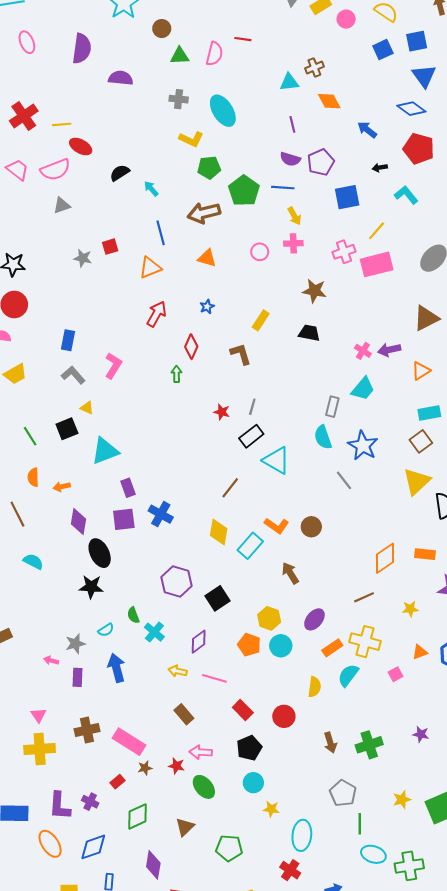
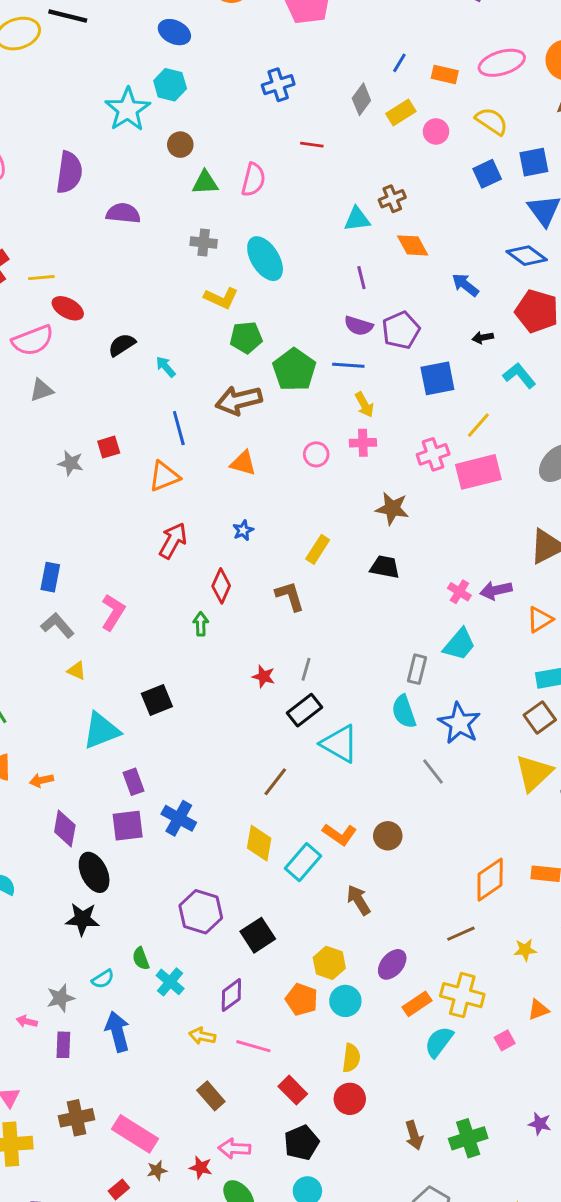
red line: (243, 39) -> (312, 145), moved
black square: (67, 429) -> (157, 700), moved
yellow semicircle: (314, 687) -> (351, 1058), moved

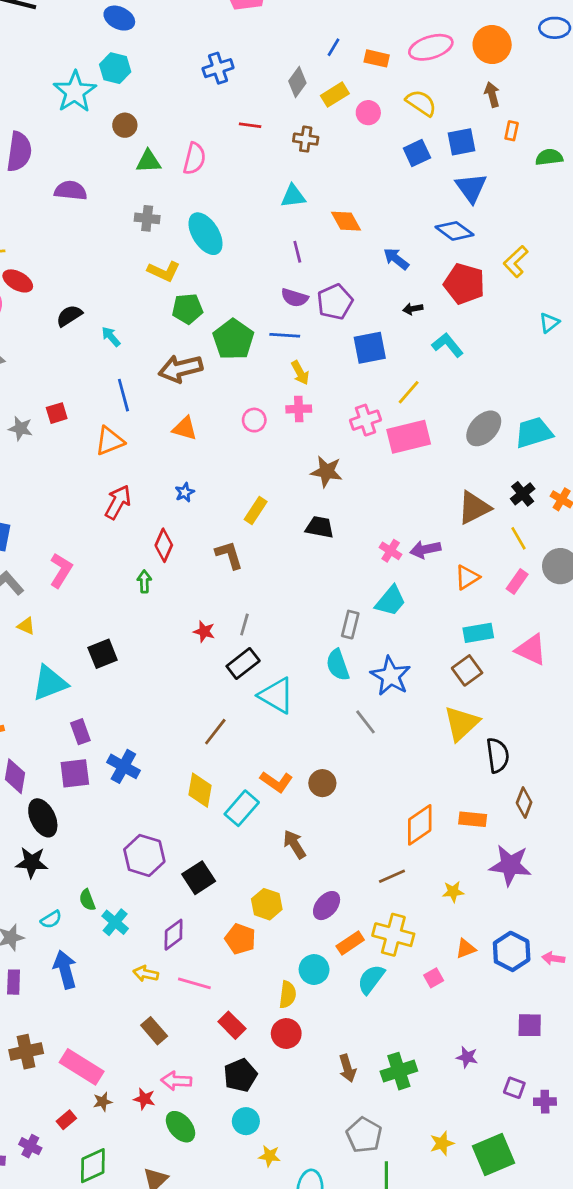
brown cross: (392, 199) -> (306, 139), moved, turned 30
cyan circle: (345, 1001) -> (314, 970), moved

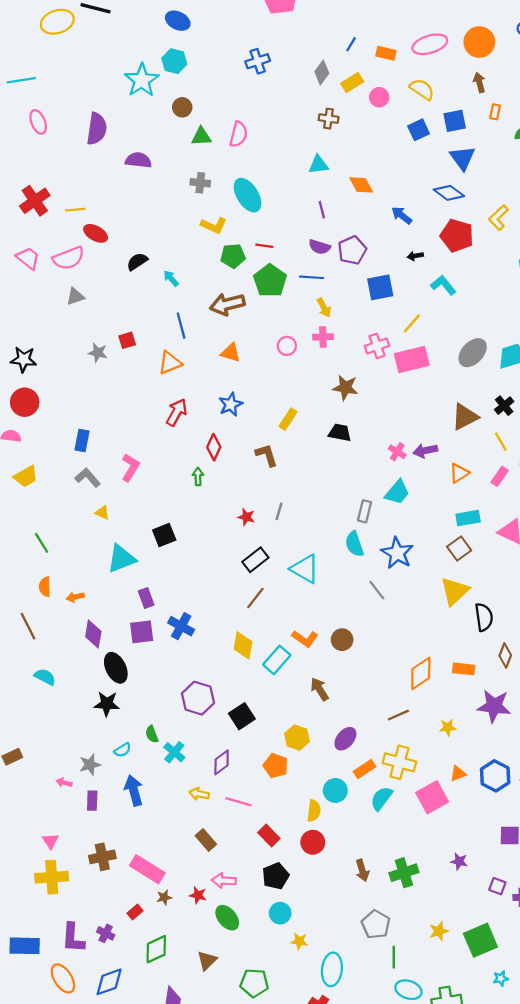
red line: (250, 125) -> (264, 246), moved
blue star: (185, 492) -> (231, 404), size x1.5
black rectangle: (243, 663) -> (255, 560), moved
pink square: (434, 978) -> (432, 797), size x2.0

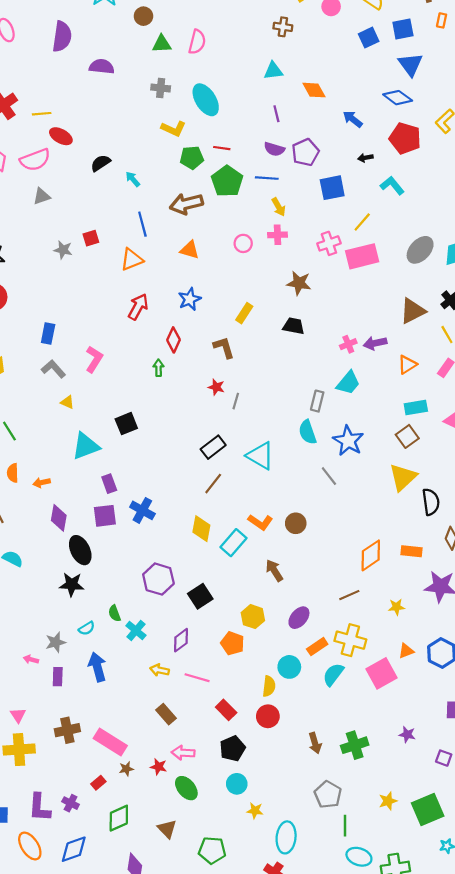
pink cross: (397, 452) -> (348, 344), turned 35
red star: (246, 517) -> (216, 387), moved
brown triangle: (207, 960) -> (167, 829), turned -30

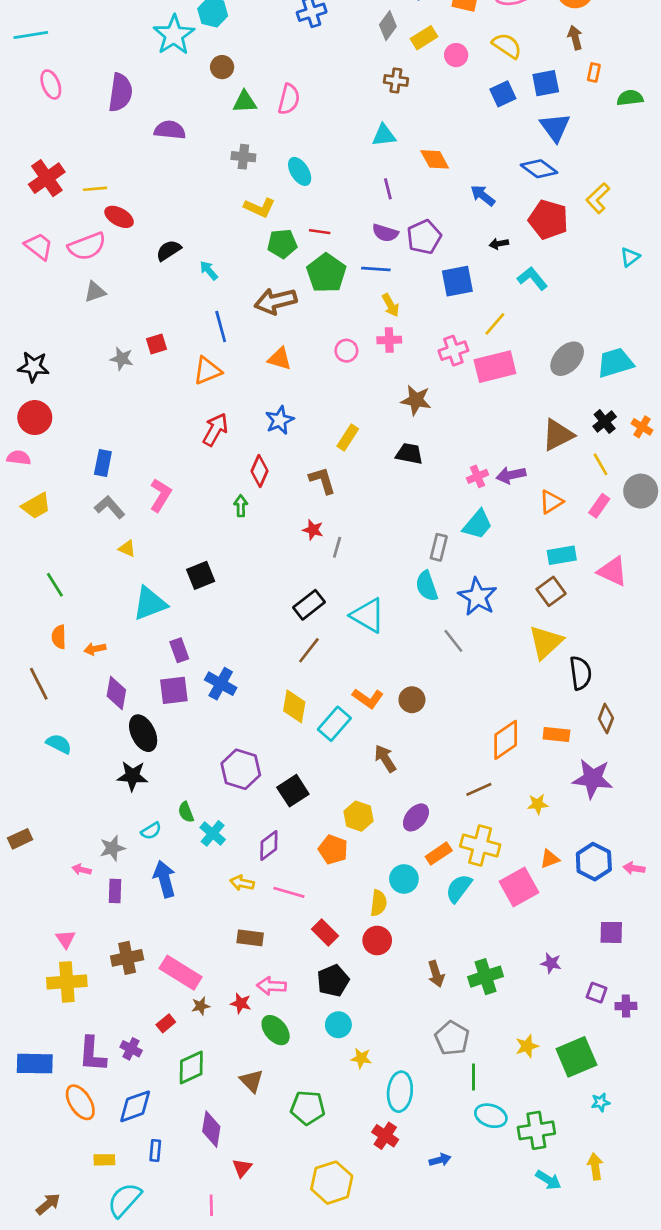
cyan ellipse: (206, 100) -> (300, 171), size x0.7
brown rectangle: (166, 714) -> (250, 938), turned -42

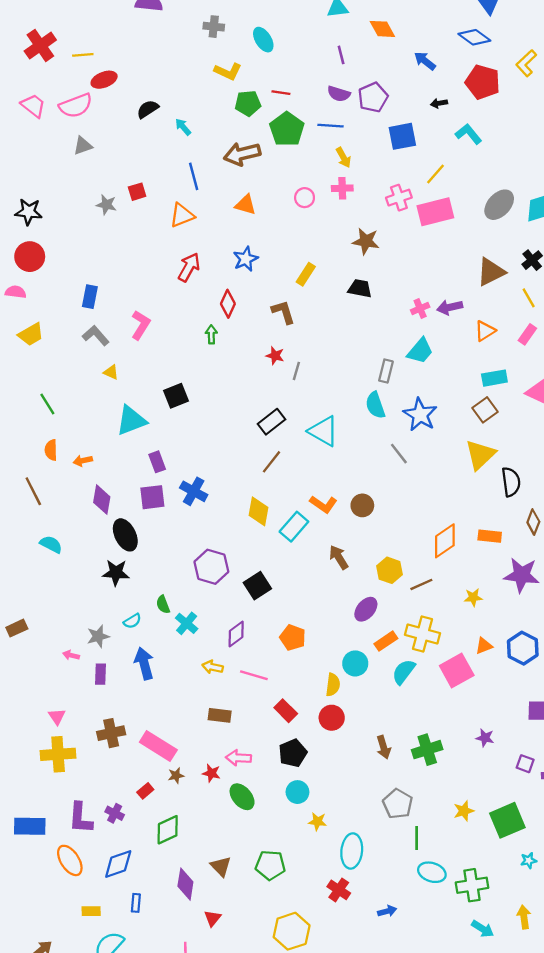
red ellipse: (119, 217) -> (104, 80), turned -50
yellow hexagon: (358, 816) -> (389, 570), moved
brown triangle: (251, 1081) -> (221, 866), moved

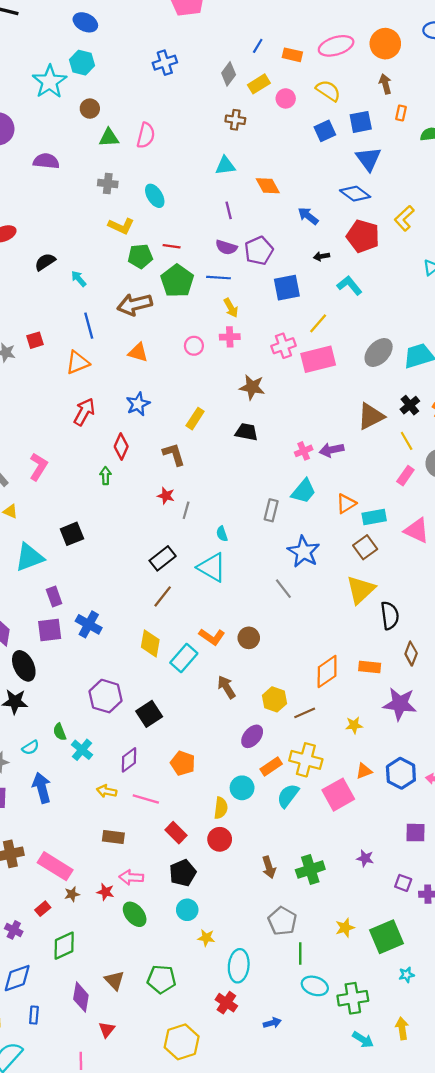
orange triangle: (485, 331) -> (346, 504), moved
cyan semicircle: (375, 405) -> (222, 534), moved, size x0.6

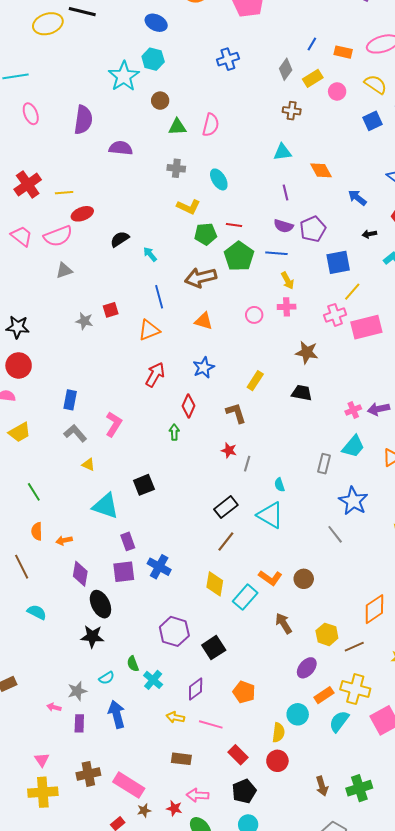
yellow line: (318, 323) -> (352, 292), moved
cyan triangle: (29, 557) -> (106, 506), turned 40

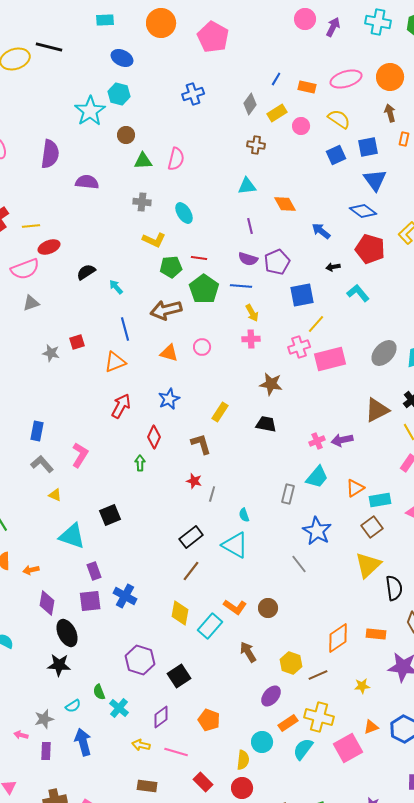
pink circle: (254, 315) -> (202, 347), moved

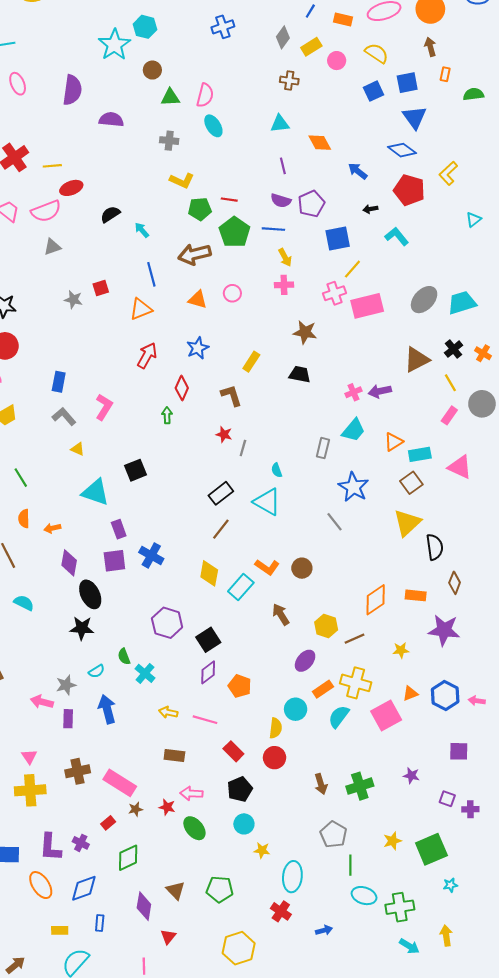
cyan ellipse: (184, 213) -> (213, 126), moved
purple diamond: (161, 717) -> (208, 672), moved
pink arrow: (21, 735) -> (42, 702), size x1.5

